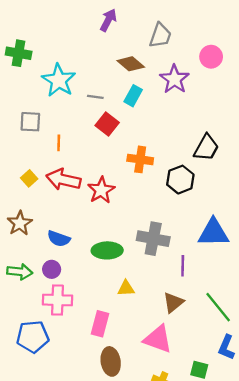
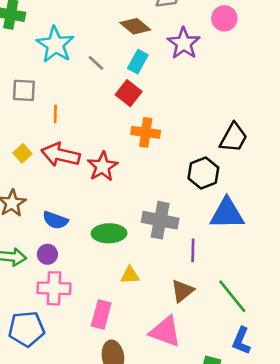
gray line: (95, 97) -> (96, 63), turned 35
red square: (107, 124) -> (129, 93), moved
black trapezoid: (206, 148) -> (233, 138), moved
black hexagon: (180, 180) -> (203, 173), moved

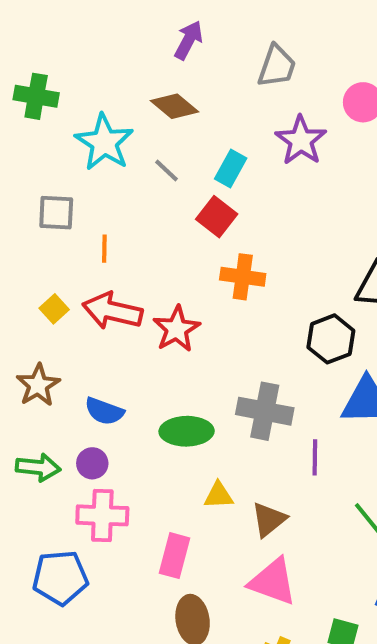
brown diamond: (135, 26) -> (175, 106), moved
brown triangle: (182, 291) -> (269, 519), moved

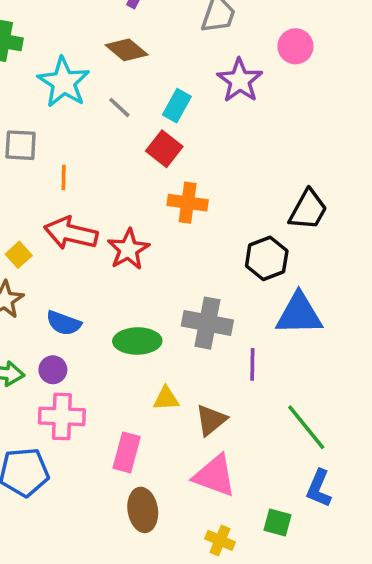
yellow square: (54, 309) -> (19, 255), moved

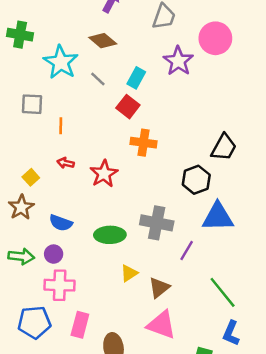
pink circle: (295, 46) -> (215, 38), size x1.4
red arrow: (71, 233) -> (66, 163), size x0.5
purple line: (252, 364) -> (187, 250), turned 30
yellow triangle: (166, 399) -> (129, 273), turned -30
pink rectangle: (127, 452) -> (80, 325), moved

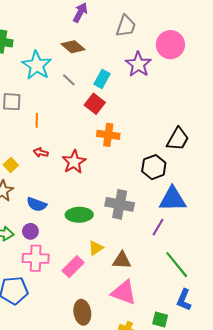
purple line: (187, 250) -> (158, 227), moved
brown triangle: (159, 288) -> (122, 260), turned 42
pink rectangle: (80, 325) -> (73, 267), moved, turned 30

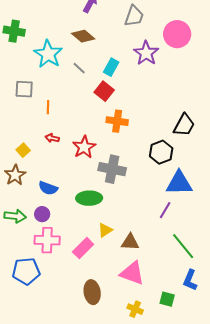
gray cross: (120, 204) -> (112, 169), moved

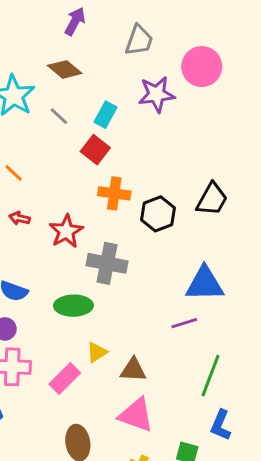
purple star: (146, 53) -> (157, 94), turned 30
orange line: (48, 107) -> (14, 173), turned -48
black hexagon: (161, 152) -> (158, 214), moved
purple line: (165, 210) -> (184, 323), turned 42
green line: (183, 246) -> (210, 376), turned 60

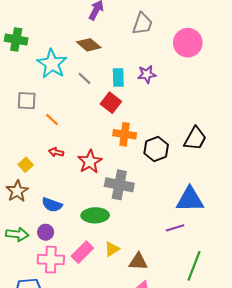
purple star: (157, 94) -> (147, 74), moved, size x0.7
cyan rectangle: (106, 115) -> (118, 77), turned -30
pink rectangle: (65, 379) -> (82, 252), moved

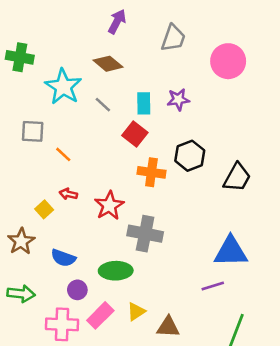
black hexagon: (156, 149) -> (190, 156), moved
yellow square: (26, 165) -> (44, 209), moved
purple circle: (46, 232) -> (77, 290), moved

